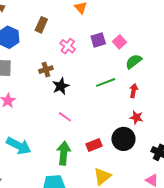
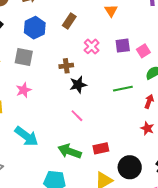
black circle: (123, 139) -> (130, 167), moved
green arrow: (64, 153) -> (70, 151), turned -85

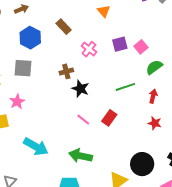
brown rectangle: (69, 21) -> (64, 27), turned -70
black star: (78, 85) -> (80, 89), turned -30
pink star: (24, 90) -> (17, 102), moved
red rectangle: (101, 148) -> (109, 118), moved, turned -35

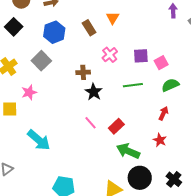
orange triangle: (104, 11) -> (113, 18), moved
gray square: (23, 68) -> (41, 61), turned 30
green line: (125, 87) -> (133, 85), moved
green arrow: (81, 156) -> (128, 151), moved

